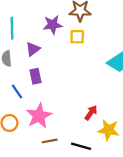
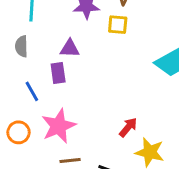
purple triangle: (33, 49) -> (70, 48), moved, turned 35

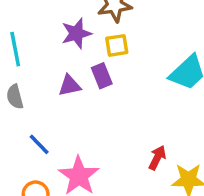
purple rectangle: (58, 73) -> (102, 76), moved

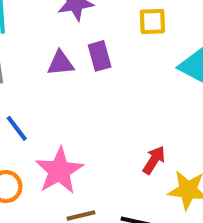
yellow square: (117, 45) -> (152, 21), moved

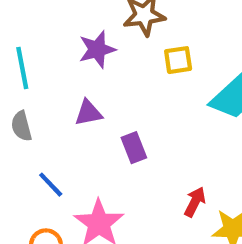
purple rectangle: (100, 56) -> (134, 148), moved

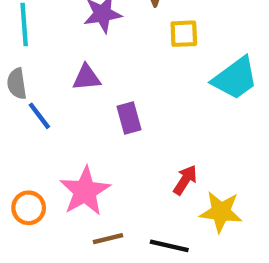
blue line: (51, 185) -> (39, 116), moved

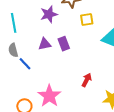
purple rectangle: (129, 118) -> (64, 44), moved
red arrow: (185, 180) -> (87, 80), moved

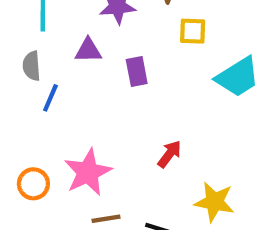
purple triangle: (45, 44) -> (88, 50), moved
blue line: (25, 64) -> (50, 98), turned 56

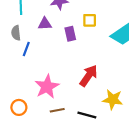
yellow square: (193, 31) -> (90, 20), moved
red arrow: (169, 154) -> (89, 76), size x1.5
orange circle: (33, 184) -> (19, 107), moved

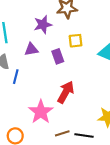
red arrow: (89, 76) -> (66, 92), moved
brown line: (57, 110) -> (62, 133), moved

